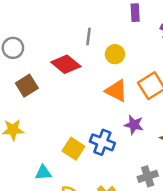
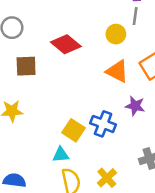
gray line: (89, 37) -> (135, 16), moved
brown square: (27, 86) -> (26, 66), turned 30
cyan triangle: (43, 173) -> (61, 155), moved

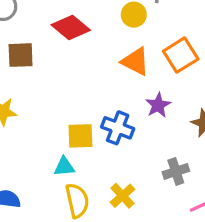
purple star: (135, 106) -> (158, 105), turned 30
yellow square: (74, 130) -> (80, 136), turned -35

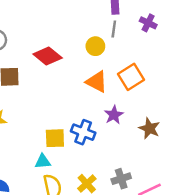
gray cross: (176, 171) -> (121, 179), moved

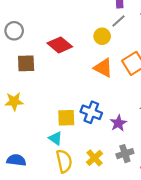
gray line: (114, 29) -> (118, 21), turned 40
purple star: (114, 115) -> (118, 123), moved
cyan triangle: (43, 162) -> (55, 138), turned 40

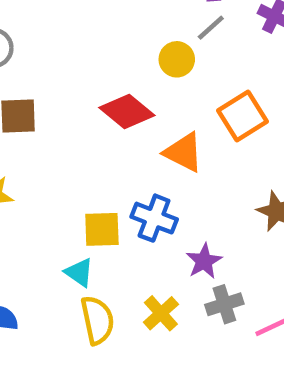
red diamond: (60, 45) -> (127, 111), moved
orange triangle: (103, 68) -> (184, 152), moved
purple star: (118, 123) -> (204, 261), moved

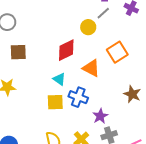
red diamond: (127, 111) -> (66, 50), turned -65
cyan triangle: (79, 272) -> (59, 79), moved

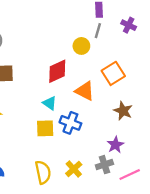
gray line: (103, 13) -> (98, 31), turned -32
brown star: (132, 94) -> (123, 111), moved
purple star: (100, 116) -> (115, 145), moved

